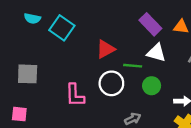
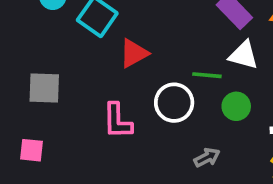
red triangle: (106, 49) -> (134, 53), moved

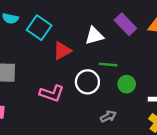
white triangle: (244, 55) -> (94, 36), moved, turned -30
pink L-shape: (117, 121) -> (52, 93), turned -70

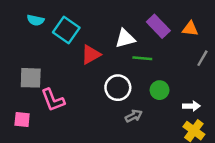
green line: (108, 65) -> (142, 58), moved
pink L-shape: (52, 93) -> (53, 100), moved, turned 50
gray arrow: (108, 116) -> (134, 116), moved

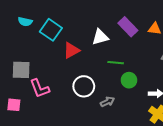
green line: (142, 58) -> (116, 63), moved
white circle: (118, 88) -> (84, 86), moved

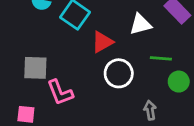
white circle: (84, 86) -> (119, 73), moved
gray arrow: (107, 102) -> (150, 110), turned -72

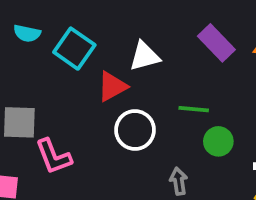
white triangle: (141, 24) -> (144, 56), moved

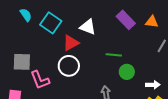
cyan semicircle: (27, 33) -> (26, 15), turned -136
white triangle: (144, 56) -> (88, 27), turned 36
white circle: (135, 130) -> (69, 66), moved

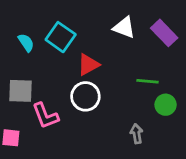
cyan semicircle: (26, 15) -> (26, 43), moved
white triangle: (88, 27) -> (124, 27), moved

